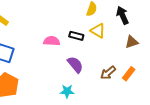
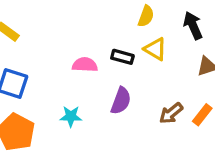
purple semicircle: (75, 65) -> (121, 101), turned 60
cyan star: (67, 91) -> (71, 116), moved

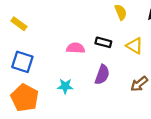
yellow semicircle: (146, 16) -> (121, 12), turned -42
yellow triangle: (155, 49) -> (135, 46), moved

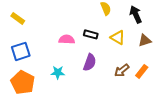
blue square: (22, 62) -> (21, 51), turned -36

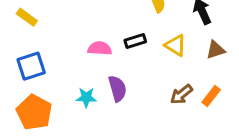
black rectangle: (91, 34) -> (135, 41), turned -32
purple semicircle: (90, 62) -> (117, 89), moved, turned -36

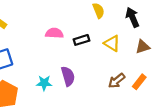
pink semicircle: (100, 48) -> (54, 33), moved

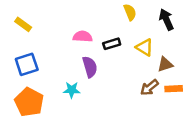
brown triangle: (143, 47) -> (165, 64), moved
purple semicircle: (68, 76) -> (90, 67), moved
orange rectangle: (139, 82) -> (174, 89), turned 49

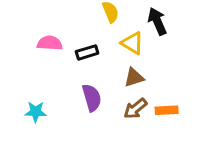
yellow triangle: (144, 47) -> (132, 43), moved
brown triangle: (165, 64) -> (134, 77), moved
purple semicircle: (90, 67) -> (92, 98), moved

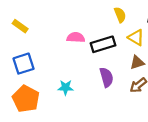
black rectangle: (87, 52) -> (103, 44), size x1.5

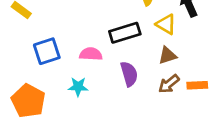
pink semicircle: (76, 37) -> (91, 54), moved
blue square: (24, 64) -> (47, 51), moved

